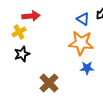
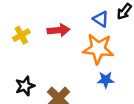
red arrow: (31, 16) -> (59, 30), moved
black star: (22, 54) -> (25, 86), moved

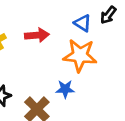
blue star: (106, 80) -> (65, 89), moved

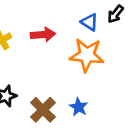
blue star: (65, 89) -> (79, 107), moved, turned 30

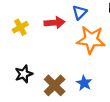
blue triangle: (90, 22) -> (80, 12), moved, turned 42

